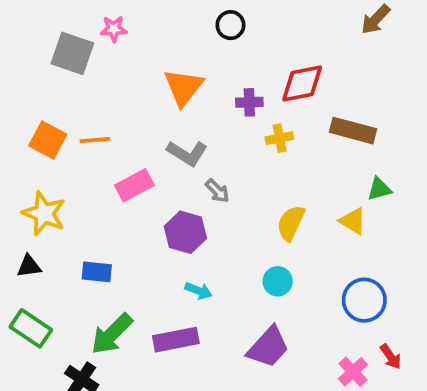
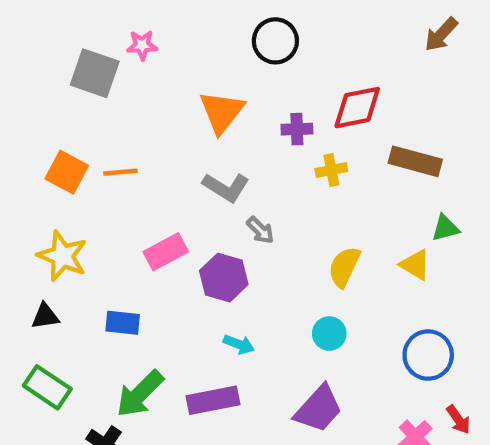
black circle: (231, 25) -> (275, 41), size x1.4
pink rectangle: (134, 185) -> (166, 252), moved

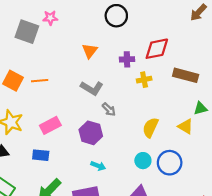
orange triangle: (222, 112) -> (90, 51), size x0.7
pink rectangle: (166, 252) -> (50, 125), moved
blue circle: (428, 355) -> (170, 163), moved

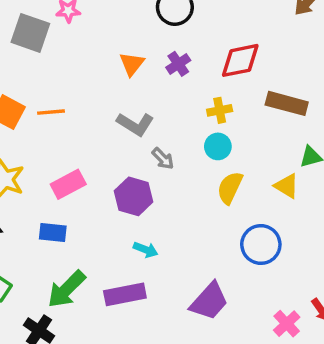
purple cross: (127, 59) -> (178, 64), moved, turned -32
cyan circle: (143, 161) -> (218, 146), moved

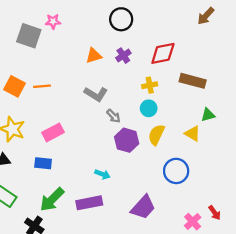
orange triangle: (132, 64) -> (94, 56), turned 35
purple hexagon: (134, 196) -> (127, 140), moved

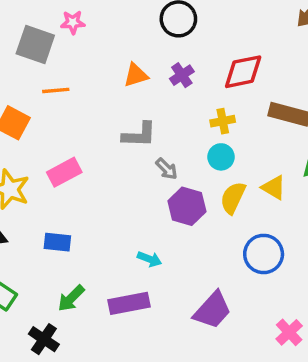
orange line: (42, 86) -> (56, 90), moved
gray L-shape: (96, 94) -> (139, 135), turned -30
pink rectangle: (53, 132) -> (64, 172), moved
yellow triangle: (193, 134) -> (274, 188), moved
green arrow: (52, 200) -> (71, 298), size x0.7

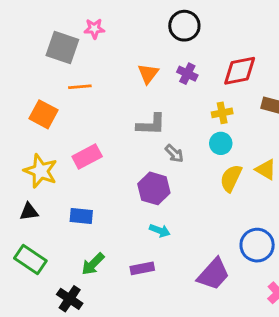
orange triangle: (136, 75) -> (148, 74), turned -35
purple cross: (182, 75) -> (187, 74), turned -30
purple hexagon: (187, 206) -> (154, 188), moved
blue circle: (264, 254) -> (257, 245), moved
purple rectangle: (129, 303) -> (142, 268), size x0.7

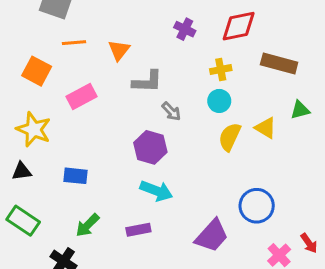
orange triangle: (148, 74) -> (119, 50), moved
pink rectangle: (87, 156) -> (82, 96), moved
cyan arrow: (160, 231) -> (156, 191), size x1.5

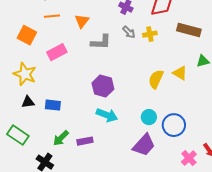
cyan circle: (219, 101) -> (149, 117), moved
gray arrow: (171, 111) -> (129, 32), moved
black triangle: (22, 171) -> (28, 102), moved
purple rectangle: (138, 230) -> (85, 141), moved

